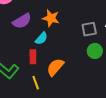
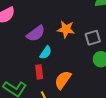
orange star: (51, 18) -> (66, 29), moved
purple semicircle: (22, 21) -> (36, 33), moved

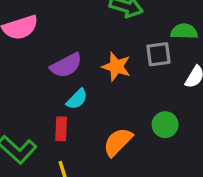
gray square: (93, 38) -> (158, 54), moved
orange semicircle: (63, 80) -> (118, 142), moved

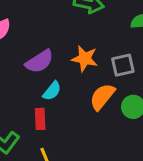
gray square: (158, 54) -> (123, 65), moved
orange semicircle: (118, 142) -> (102, 97), moved

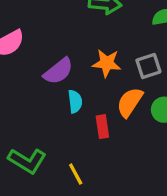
cyan semicircle: (52, 91) -> (75, 101), turned -40
red rectangle: (40, 119) -> (102, 127), moved

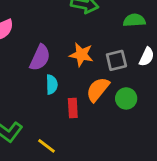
purple semicircle: (58, 71) -> (40, 58), turned -32
yellow line: (76, 174) -> (46, 146), turned -30

